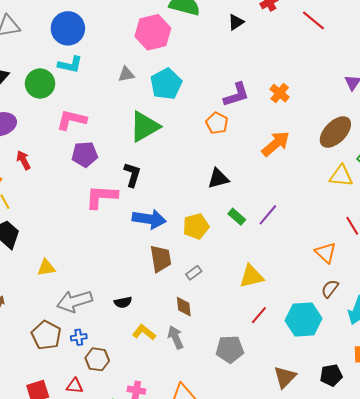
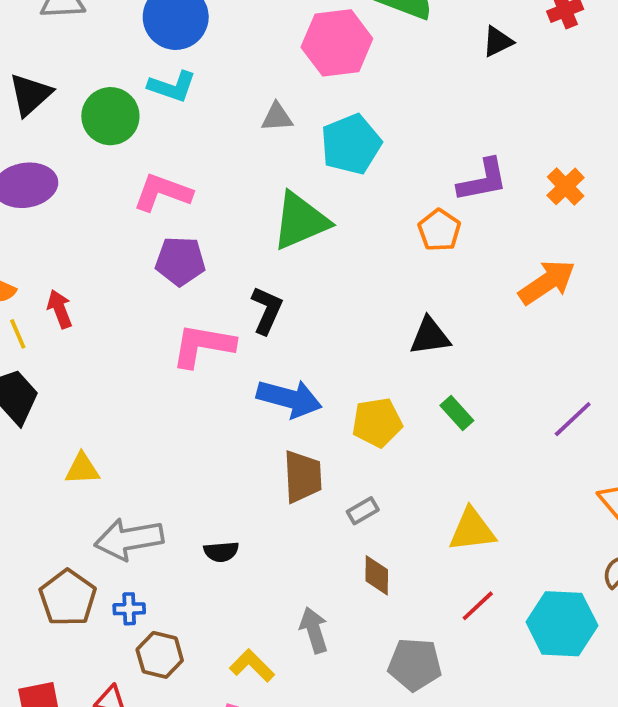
red arrow: (24, 160) -> (60, 309), moved
purple line: (268, 215) -> (573, 419), moved
brown diamond: (184, 307) -> (377, 575), moved
yellow L-shape: (144, 332) -> (252, 666), moved

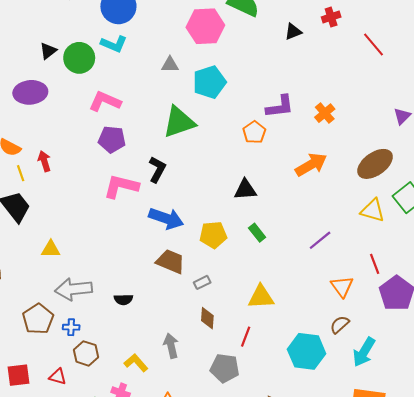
black triangle: (30, 95) -> (48, 51), moved, size x0.7
brown trapezoid: (303, 477) -> (171, 262), turned -68
red line: (478, 606) -> (246, 337), moved, turned -30

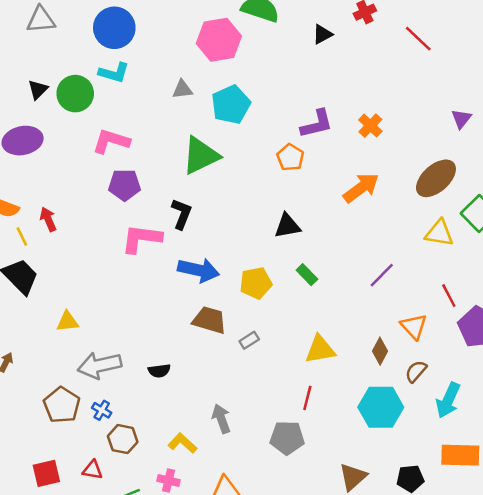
brown diamond: (207, 318) -> (380, 351), moved, turned 30
blue cross: (71, 327) -> (102, 410), turned 35

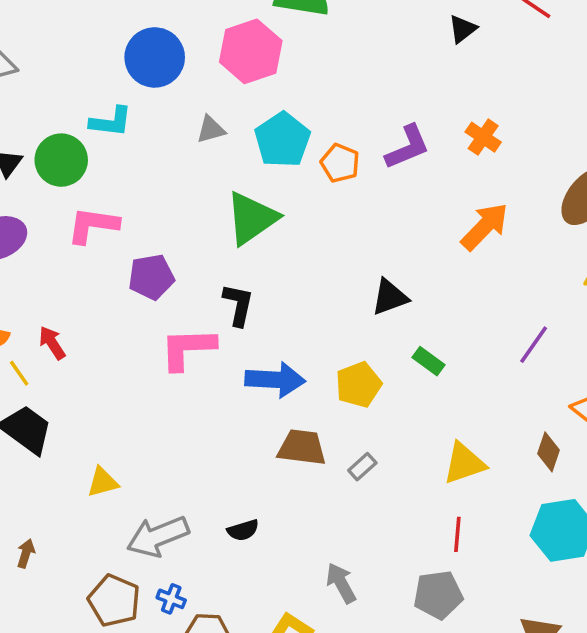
blue circle: (114, 28) -> (155, 57), moved
black triangle: (322, 34) -> (463, 29), moved
pink L-shape: (111, 141) -> (93, 225), moved
orange pentagon: (290, 157) -> (340, 163), moved

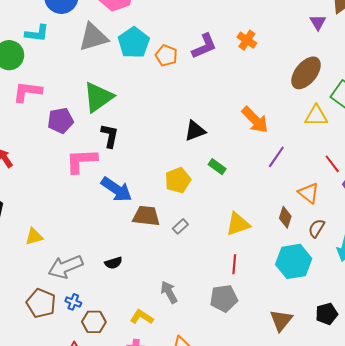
gray triangle: (211, 129) -> (93, 37), size x1.8
green triangle: (252, 218) -> (98, 97), moved
orange arrow: (485, 227) -> (255, 120), moved, turned 92
blue arrow: (275, 380) -> (116, 189), moved, turned 32

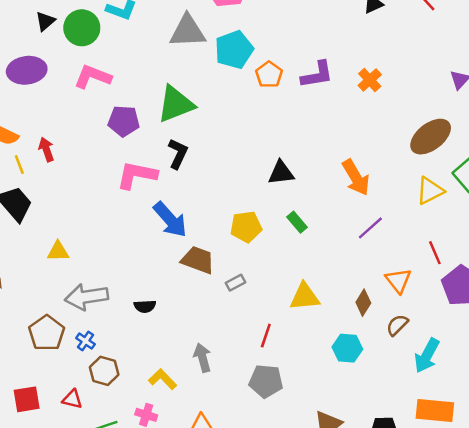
yellow triangle: (316, 116) -> (430, 191), turned -40
cyan hexagon: (294, 261) -> (347, 348), moved, size x0.7
red line: (234, 264) -> (266, 336), moved

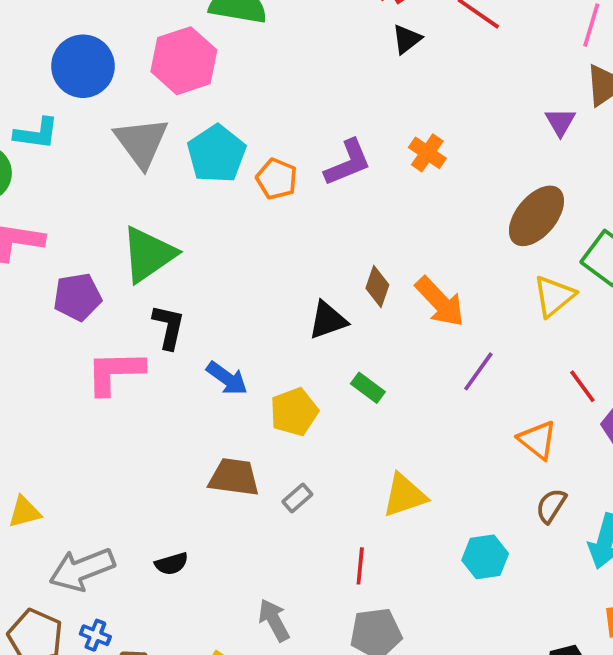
gray triangle: (187, 31) -> (141, 142), turned -51
blue arrow: (170, 220) -> (227, 378), moved, size x0.7
brown diamond: (363, 303) -> (377, 286), moved

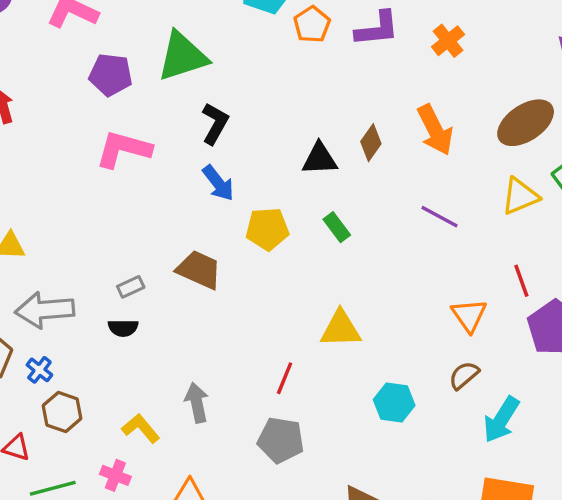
orange arrow: (440, 302) -> (435, 130), moved
black L-shape: (169, 327) -> (215, 124), moved
purple line: (478, 371) -> (439, 217), moved, turned 66
gray rectangle: (297, 498) -> (131, 287), moved

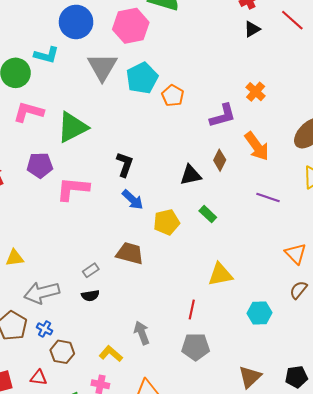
purple L-shape: (377, 29) -> (223, 116), moved
green triangle: (182, 56) -> (72, 127), moved
purple pentagon: (111, 75) -> (40, 165), moved

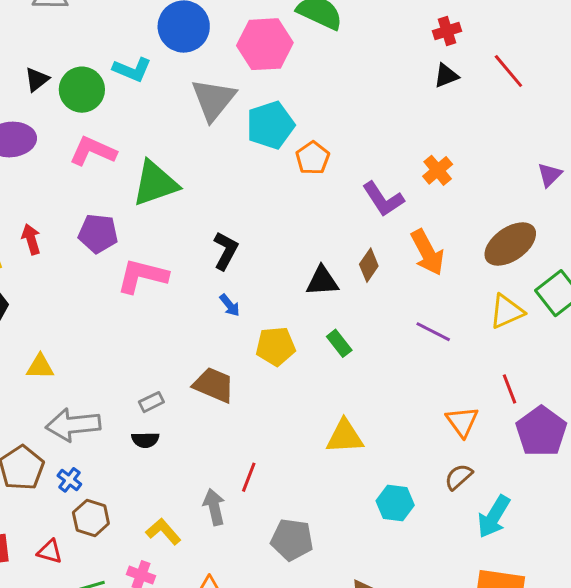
purple L-shape: (223, 116) -> (383, 199), turned 64
blue arrow: (133, 200) -> (230, 305), size x0.7
red line: (192, 309) -> (249, 477), moved

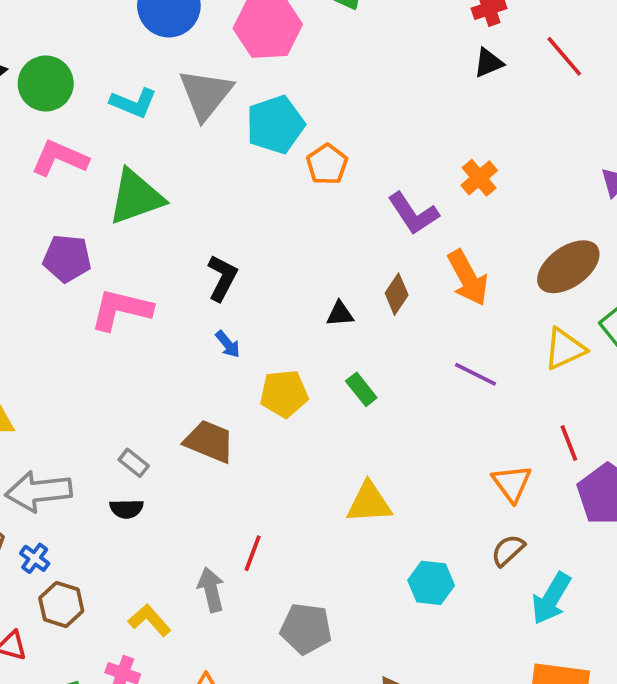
cyan L-shape: (132, 70) -> (133, 103), moved
black triangle: (322, 281) -> (340, 314), size x0.7
gray rectangle: (151, 402) -> (134, 463), turned 65

